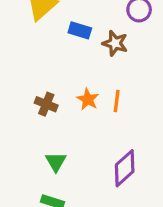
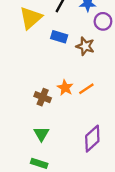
orange line: (117, 101) -> (86, 89), turned 49
brown cross: (46, 104) -> (43, 97), moved

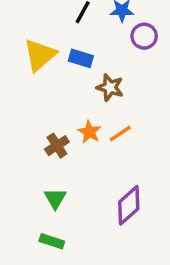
yellow triangle: (31, 18) -> (40, 55), moved
brown star: (85, 46) -> (110, 87), moved
brown cross: (43, 97) -> (57, 146), turned 35

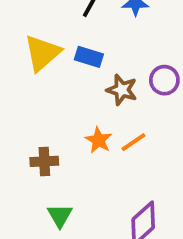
purple circle: (144, 36) -> (164, 80), moved
brown cross: (57, 146) -> (44, 161), moved, turned 30

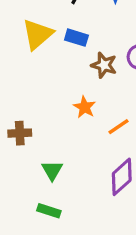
orange line: (133, 142) -> (118, 127), moved
brown cross: (44, 161) -> (20, 133), moved

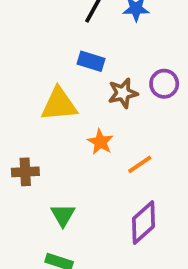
yellow triangle: (38, 34) -> (59, 104), moved, turned 36
brown star: (104, 65) -> (123, 93), turned -30

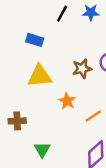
blue rectangle: (91, 61) -> (35, 40), moved

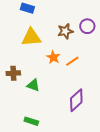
orange line: (93, 116) -> (72, 61), moved
green triangle: (42, 150) -> (33, 85), moved, turned -40

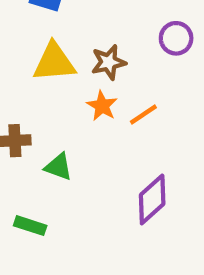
brown star: (65, 31) -> (109, 62), moved
green rectangle: (31, 121) -> (30, 226), moved

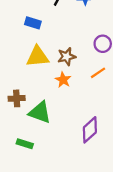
orange line: (143, 115) -> (98, 73), moved
green triangle: (58, 167) -> (40, 112), size x1.5

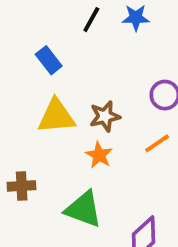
blue rectangle: (33, 23) -> (49, 60), turned 35
green triangle: (40, 112) -> (84, 209), moved

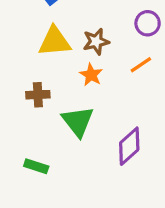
brown cross: (22, 186) -> (38, 95), moved
green triangle: (84, 209) -> (78, 121), turned 32

